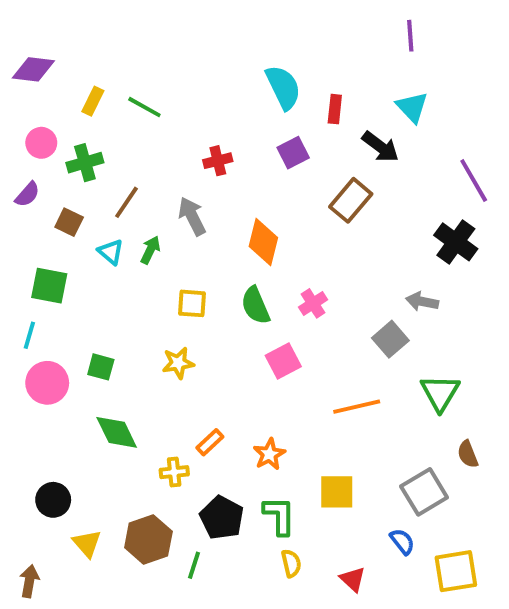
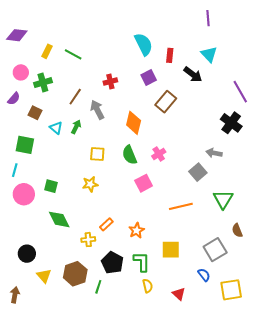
brown rectangle: (351, 200) -> (166, 102), moved
brown line: (127, 202) -> (75, 97), moved

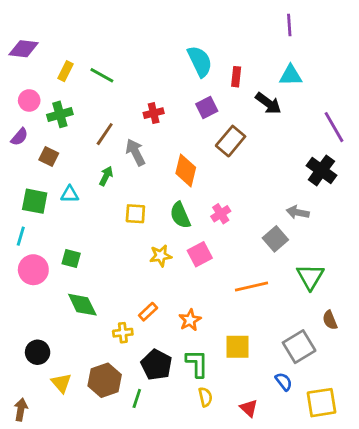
cyan triangle: (209, 54) -> (291, 75), turned -48
cyan triangle: (56, 128) -> (70, 194), moved, turned -40
yellow star: (90, 184) -> (161, 256), moved

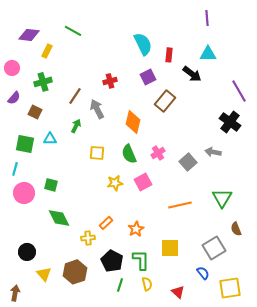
purple diamond: (24, 49) -> (29, 35), moved
green line: (102, 75) -> (73, 31), moved
pink circle: (29, 100) -> (12, 68), moved
gray square: (275, 239) -> (188, 162), moved
green line: (137, 398) -> (120, 285), moved

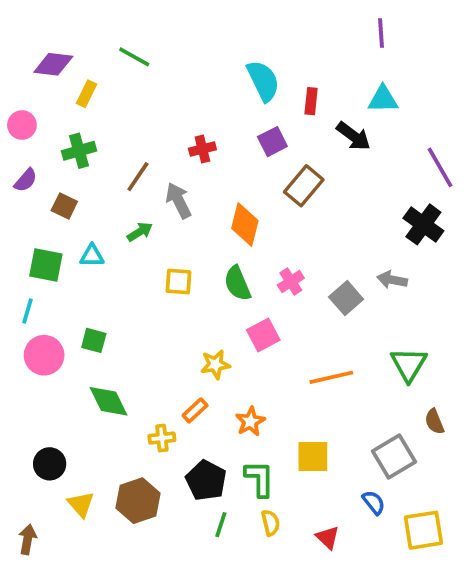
green arrow: (76, 126) -> (140, 232), turned 32
yellow star: (115, 183) -> (215, 364), moved

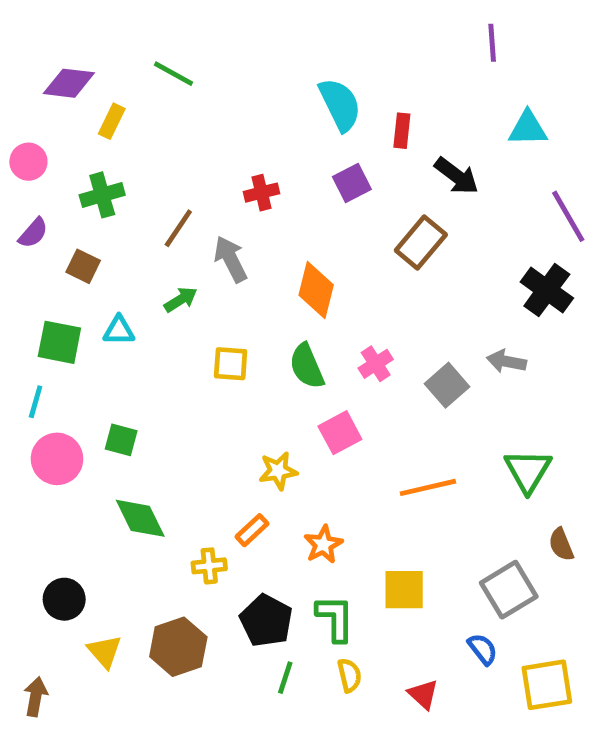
cyan triangle: (383, 99) -> (528, 128), moved
brown rectangle: (304, 186) -> (421, 242), moved

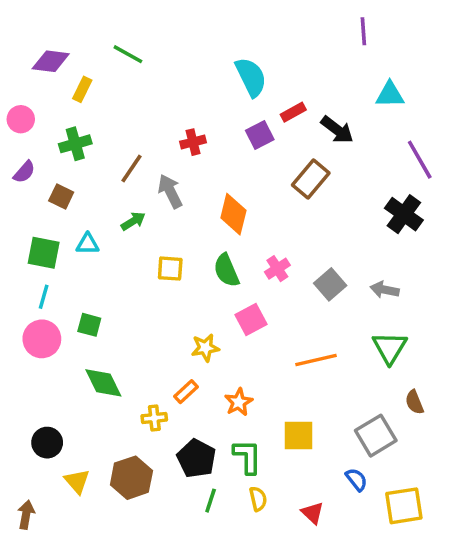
red rectangle: (402, 131) -> (293, 112), moved, turned 55
gray arrow: (506, 361) -> (385, 290), moved
cyan line: (36, 402) -> (44, 297), moved

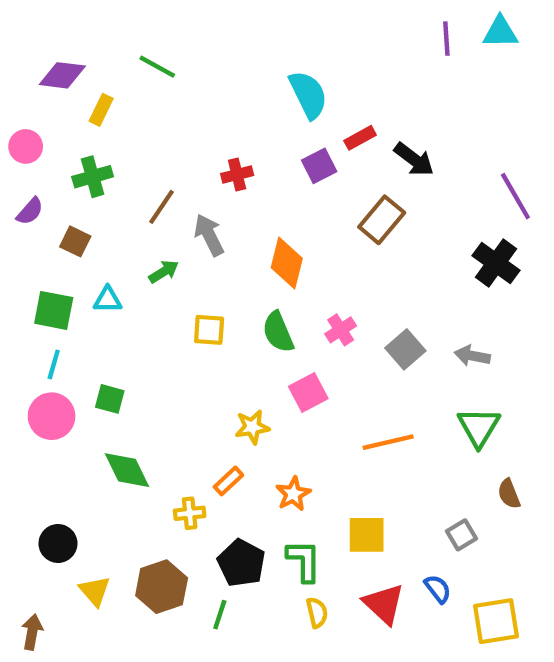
cyan triangle: (390, 95) -> (500, 32), moved
gray square: (376, 436) -> (461, 535), size x0.6
green line: (211, 501) -> (220, 615), moved
red triangle: (312, 513) -> (384, 604), moved, size x1.5

